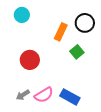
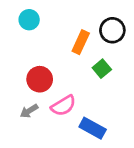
gray arrow: (23, 95) -> (29, 111), moved
pink semicircle: (44, 95) -> (63, 106), moved

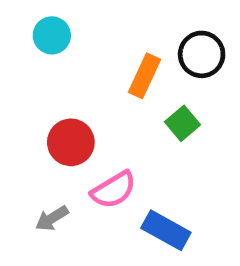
gray arrow: (29, 111) -> (52, 218), moved

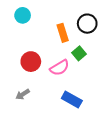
orange rectangle: (145, 76) -> (63, 33), turned -42
pink semicircle: (114, 190) -> (60, 68), moved

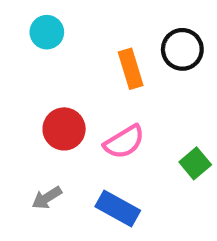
green square: (79, 53) -> (195, 163), moved
blue rectangle: (72, 99) -> (118, 209), moved

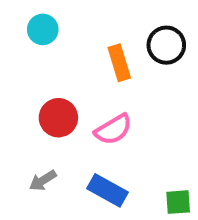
green square: (195, 163) -> (178, 202), moved, turned 36

